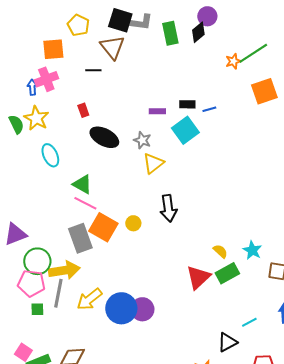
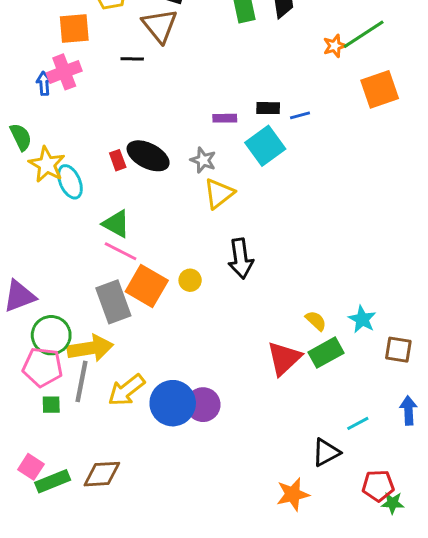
red rectangle: (83, 110) -> (118, 160), moved
yellow star: (36, 118) -> (47, 164), moved

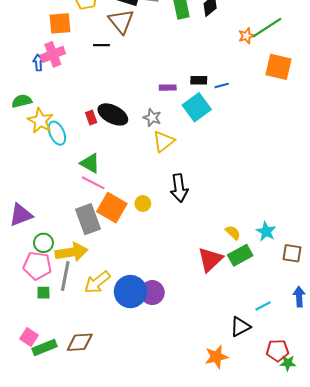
orange square: (380, 89) -> (278, 67), turned 32
green semicircle: (21, 137) -> (22, 101), turned -78
green circle: (51, 335) -> (43, 243), size x0.7

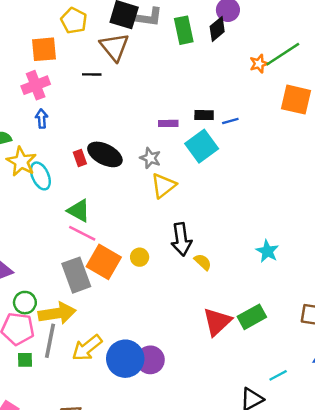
blue arrow: (38, 63) -> (42, 119), moved
cyan star: (266, 231) -> (267, 251), moved
yellow semicircle: (233, 232) -> (203, 262), moved

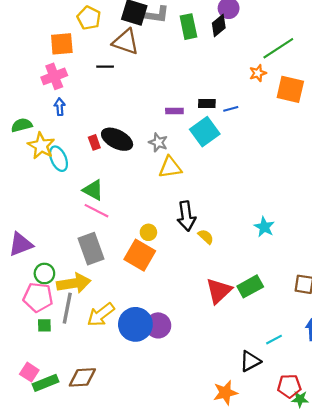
brown triangle: (114, 47) -> (126, 42), turned -32
orange star: (259, 64) -> (258, 73), moved
yellow triangle: (163, 185) -> (170, 167), turned 30
orange square: (104, 262) -> (140, 255), moved

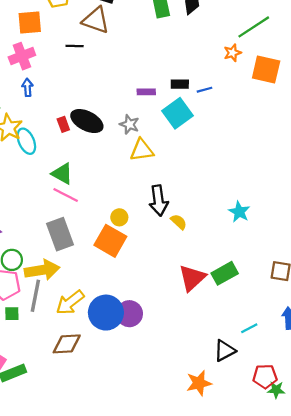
brown diamond: (82, 377) -> (67, 344), moved

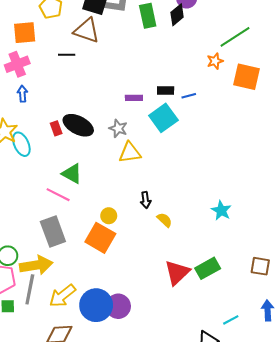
green triangle: (62, 174) -> (72, 174), moved
black arrow: (159, 201) -> (146, 200), size x0.6

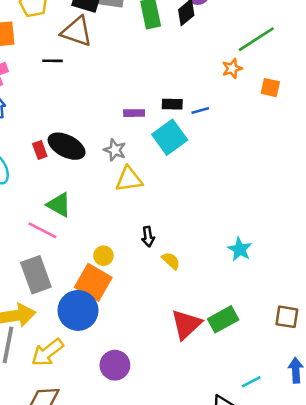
orange square: (247, 77) -> (270, 88), size x0.6
blue circle: (96, 305) -> (78, 310), moved

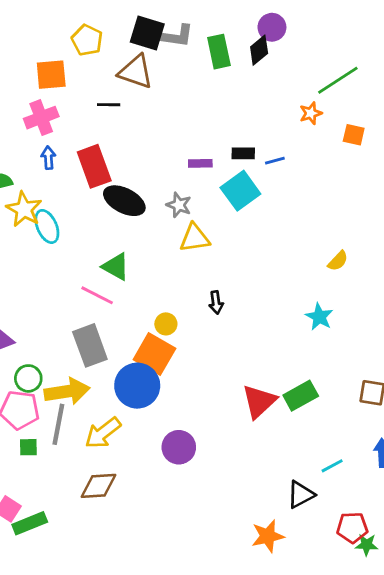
red rectangle: (40, 150) -> (94, 166), moved, size x2.0
yellow semicircle: (171, 261) -> (338, 261), moved, turned 90

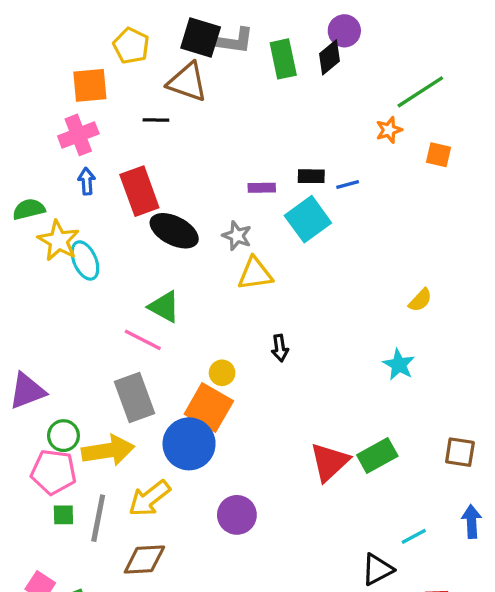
gray line: (58, 424) -> (98, 518), moved

